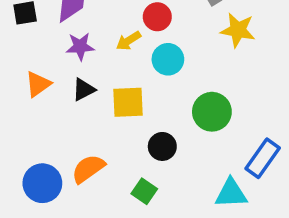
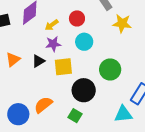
yellow arrow: (128, 41) -> (52, 25), moved
purple star: (80, 46) -> (53, 44), moved
black circle: (162, 146) -> (84, 90), size x1.5

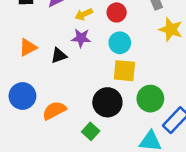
yellow square: (63, 67) -> (124, 71), moved
green circle: (110, 69) -> (150, 99), moved
blue circle: (18, 114) -> (22, 96), moved

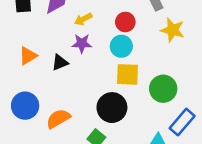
red circle: (117, 12) -> (125, 22), moved
green circle: (150, 99) -> (163, 89), moved

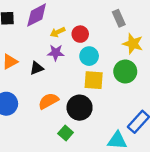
red circle: (125, 22) -> (80, 34), moved
green circle: (163, 89) -> (125, 72), moved
orange semicircle: (58, 119) -> (48, 101), moved

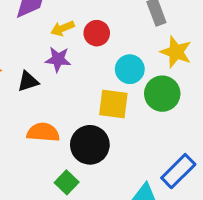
cyan circle: (89, 56) -> (130, 69), moved
orange semicircle: (48, 101) -> (43, 132), turned 30

